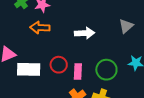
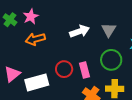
gray triangle: (126, 26) -> (109, 30), moved

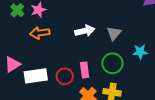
red circle: (64, 69) -> (65, 76), moved

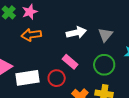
pink rectangle: (85, 70) -> (70, 62), moved, turned -42

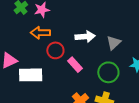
red circle: (57, 78) -> (55, 50), moved

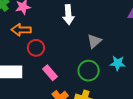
white arrow: (85, 37) -> (68, 15), moved, turned 90
pink rectangle: (75, 65) -> (50, 73), moved

